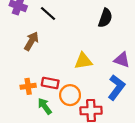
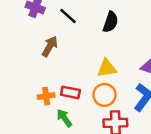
black semicircle: (105, 18) -> (111, 22), moved
orange circle: (70, 95) -> (104, 95), moved

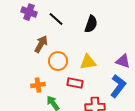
red rectangle: (70, 92) -> (75, 83), moved
orange circle: (104, 95) -> (58, 61), moved

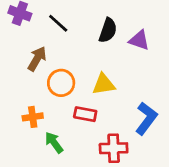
purple triangle: (123, 61) -> (139, 40), moved

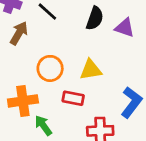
brown arrow: (37, 59) -> (19, 33), moved
orange cross: (33, 117) -> (23, 101), size x1.5

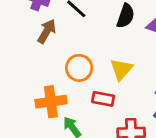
yellow triangle: (91, 70) -> (121, 69), turned -40

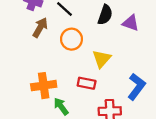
orange circle: (79, 68) -> (71, 39), moved

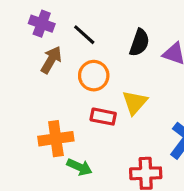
red rectangle: (87, 83) -> (103, 117), moved
green arrow: (61, 106) -> (80, 167), turned 150

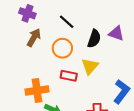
black line: (84, 35) -> (67, 22), moved
black semicircle: (139, 43) -> (94, 39), moved

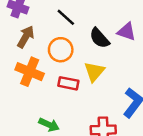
black semicircle: (94, 39) -> (99, 38), turned 120
orange cross: (37, 91) -> (30, 72), moved, turned 30

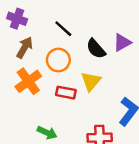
purple triangle: (127, 32) -> (122, 42), turned -48
orange cross: (30, 72) -> (28, 81), turned 32

